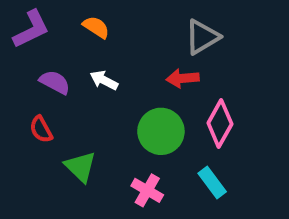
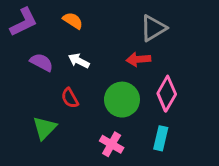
red semicircle: (41, 129) -> (70, 98), moved
green triangle: (80, 167) -> (45, 128), moved, turned 30
cyan rectangle: (212, 182) -> (161, 138), turned 50

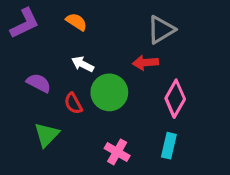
purple semicircle: (42, 62) -> (39, 83), moved
green circle: (122, 100) -> (109, 92), moved

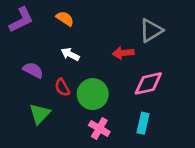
gray triangle: (161, 30) -> (151, 30), moved
green circle: (109, 92) -> (93, 94), moved
pink diamond: (175, 99) -> (148, 83), turned 48

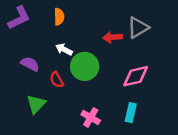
orange semicircle: (65, 19) -> (59, 17), turned 56
red arrow: (123, 53) -> (113, 37), moved
green circle: (93, 94) -> (85, 66), moved

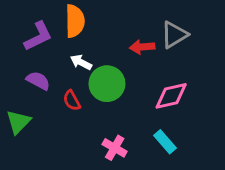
orange semicircle: (59, 17) -> (75, 21), size x1.5
purple L-shape: (19, 18) -> (38, 36), moved
green triangle: (36, 104) -> (18, 122), moved
cyan rectangle: (131, 113) -> (165, 142), turned -54

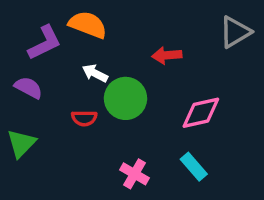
orange semicircle: (75, 21) -> (88, 25), turned -68
gray triangle: (174, 35) -> (235, 32), moved
purple semicircle: (38, 81) -> (28, 88), moved
red semicircle: (72, 100) -> (84, 118), turned -60

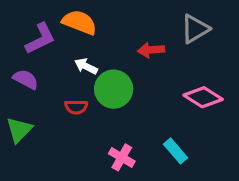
gray triangle: (235, 32) -> (195, 29), moved
pink diamond: (201, 113) -> (203, 97), moved, turned 45

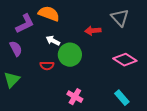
gray triangle: (195, 29) -> (120, 18), turned -42
purple semicircle: (26, 79) -> (16, 49), turned 35
cyan rectangle: (175, 151) -> (122, 98), moved

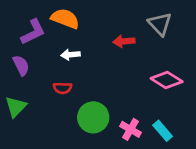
white arrow: (53, 41) -> (70, 55), turned -32
green circle: (70, 55) -> (93, 117), moved
pink cross: (75, 97) -> (131, 129), moved

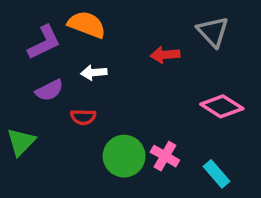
purple semicircle: (21, 65) -> (49, 90), moved, turned 90
pink cross: (131, 129) -> (165, 156), moved

